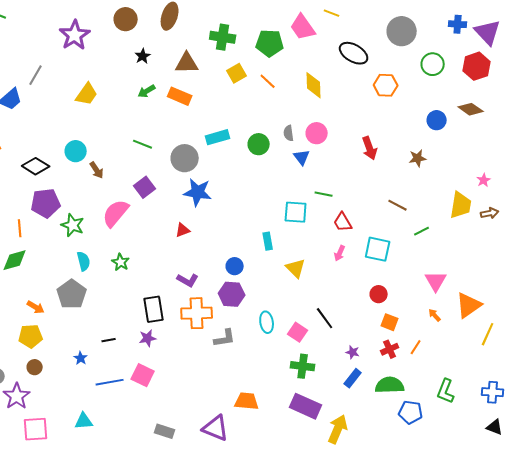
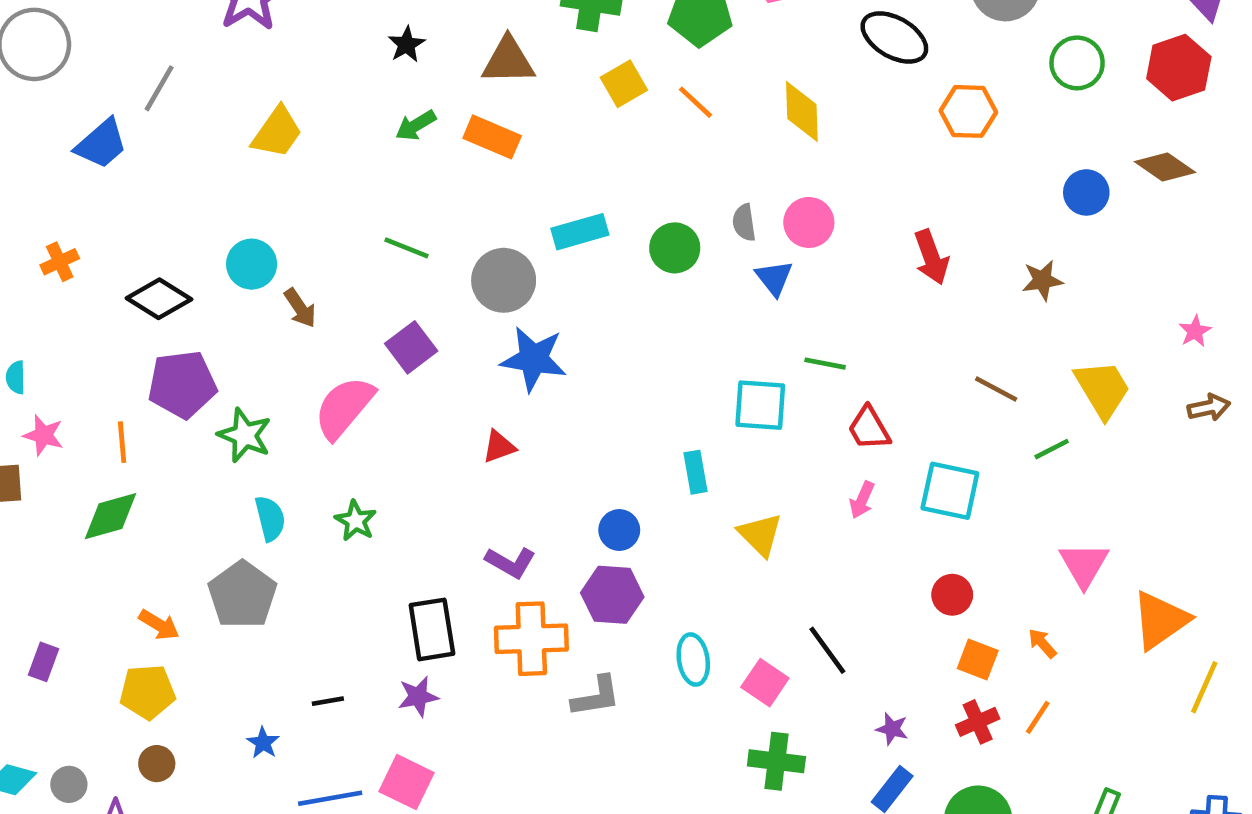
yellow trapezoid: (461, 205) -> (1102, 389), moved, turned -40
orange arrow: (435, 315) -> (1042, 643), moved

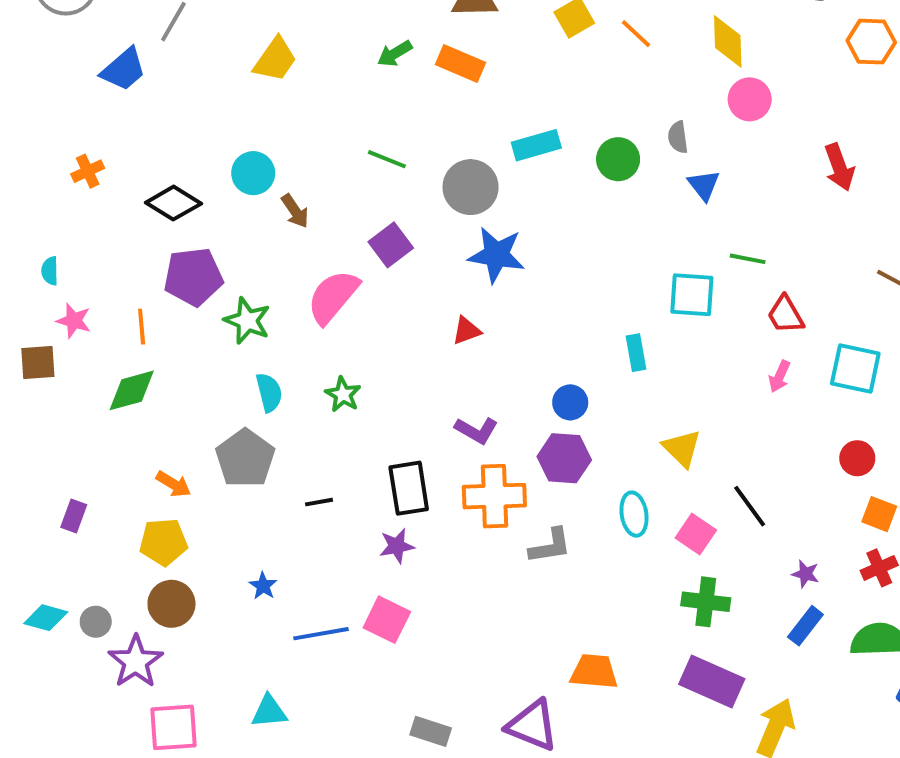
pink circle: (809, 222) -> (750, 99), moved
yellow triangle: (760, 535) -> (682, 448), moved
black line: (328, 701) -> (319, 502), moved
brown circle: (157, 764) -> (171, 604), size x1.5

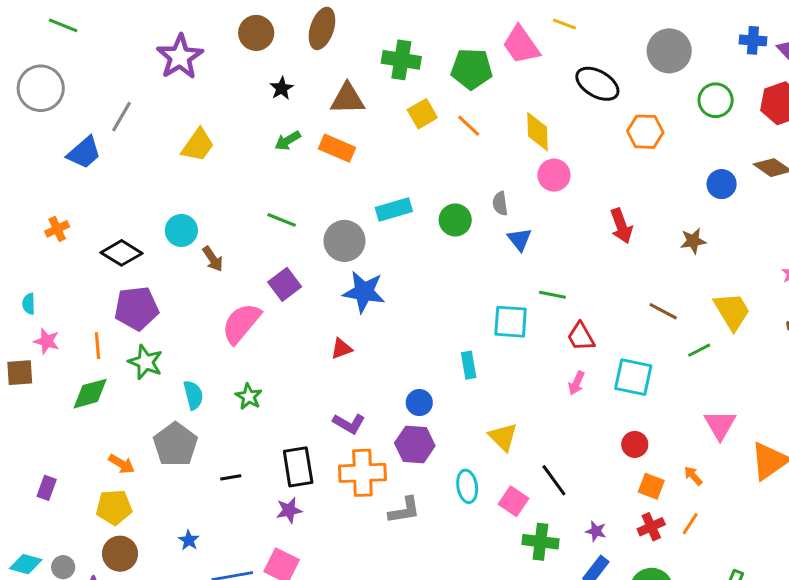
green star: (247, 321) -> (145, 362), moved
green cross: (706, 602) -> (540, 542), moved

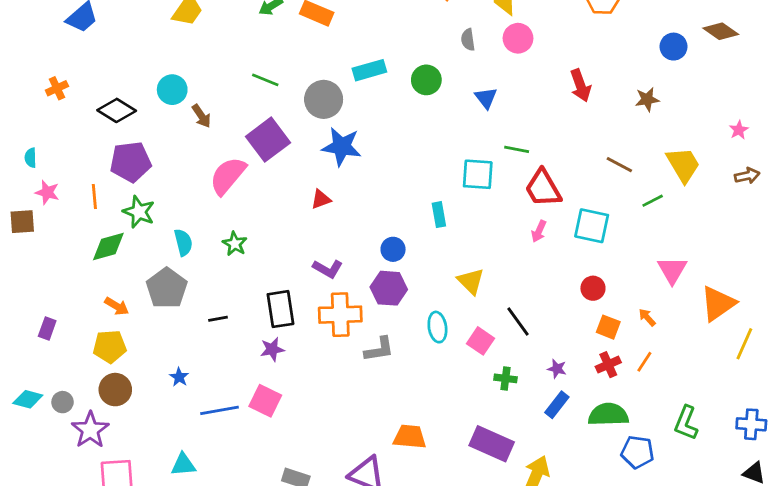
gray semicircle: (500, 204) -> (468, 40), moved
purple square: (285, 284) -> (268, 140), size x1.4
red trapezoid: (581, 337) -> (543, 188), size x1.4
green diamond: (90, 394) -> (108, 247), moved
green cross: (540, 542) -> (505, 378), size x0.7

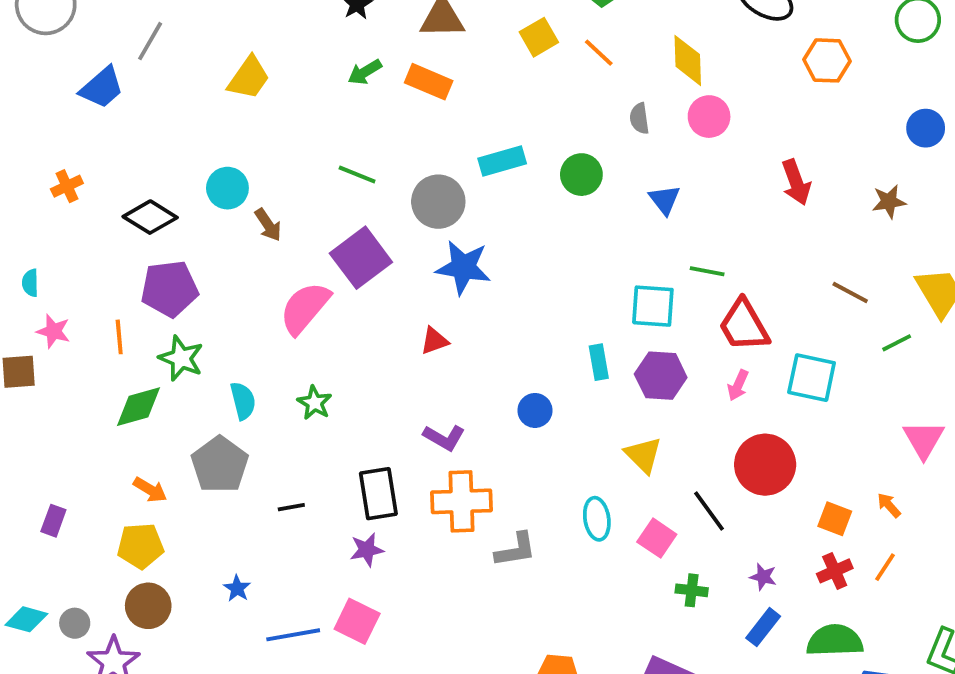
purple hexagon: (389, 288) -> (661, 376), moved
red circle: (593, 288) -> (765, 465), moved, size x1.8

